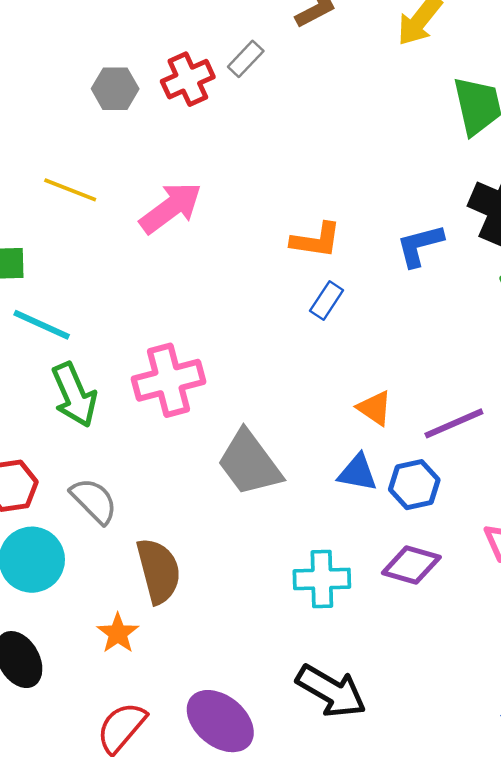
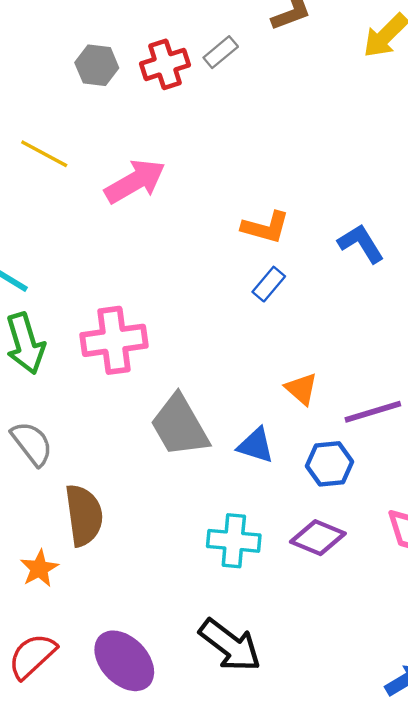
blue L-shape: (420, 245) -> (361, 243), turned 66
blue triangle: (358, 473) -> (256, 445), moved

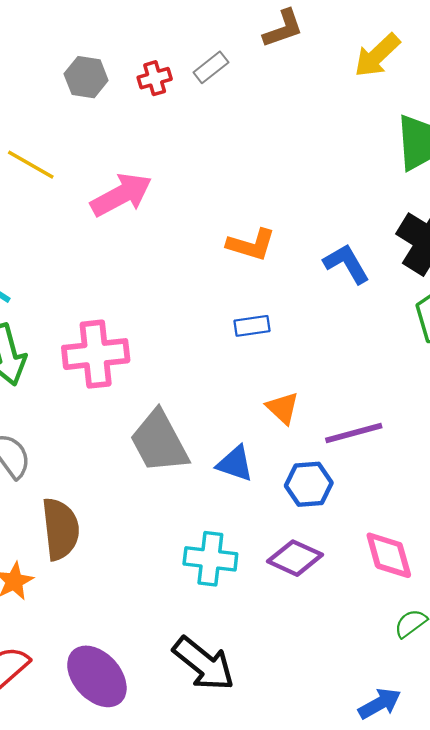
red cross: (165, 64) -> (155, 78), size x0.7
blue rectangle: (269, 284) -> (252, 326), moved, turned 40

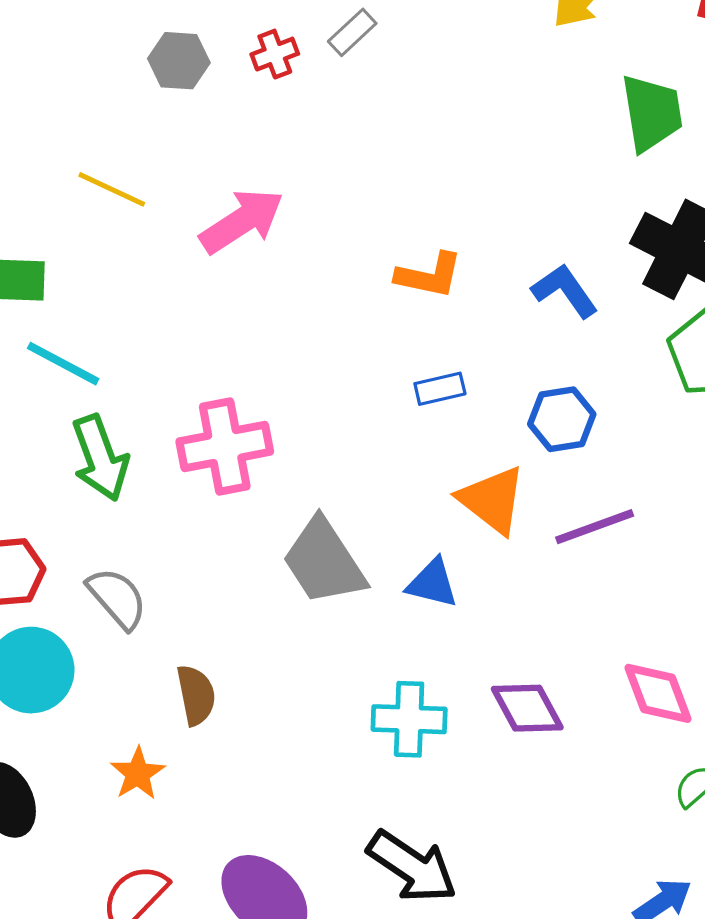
orange triangle: (283, 408) -> (492, 500), size x1.5
blue hexagon: (309, 484) -> (562, 419), moved
brown semicircle: (60, 529) -> (196, 695), size x0.7
purple diamond: (295, 558) -> (527, 708), turned 42

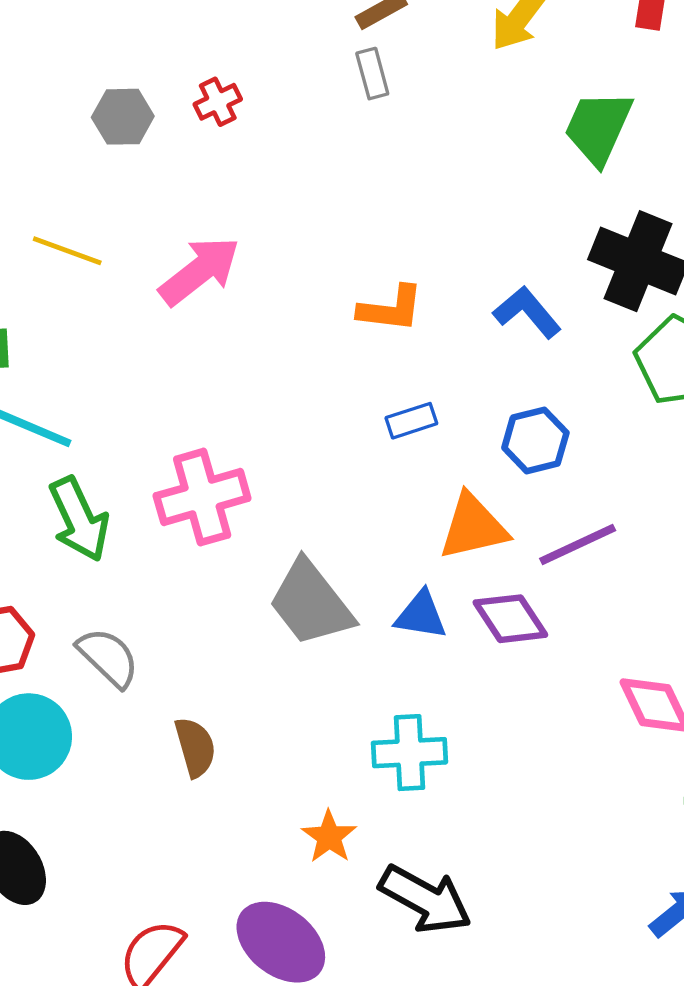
gray rectangle: (352, 32) -> (372, 74), moved, turned -57
green trapezoid: (652, 113) -> (598, 128), turned -142
orange triangle: (492, 500) -> (473, 527), turned -46
purple diamond: (527, 708) -> (510, 619), moved
orange star: (138, 774) -> (329, 837), moved

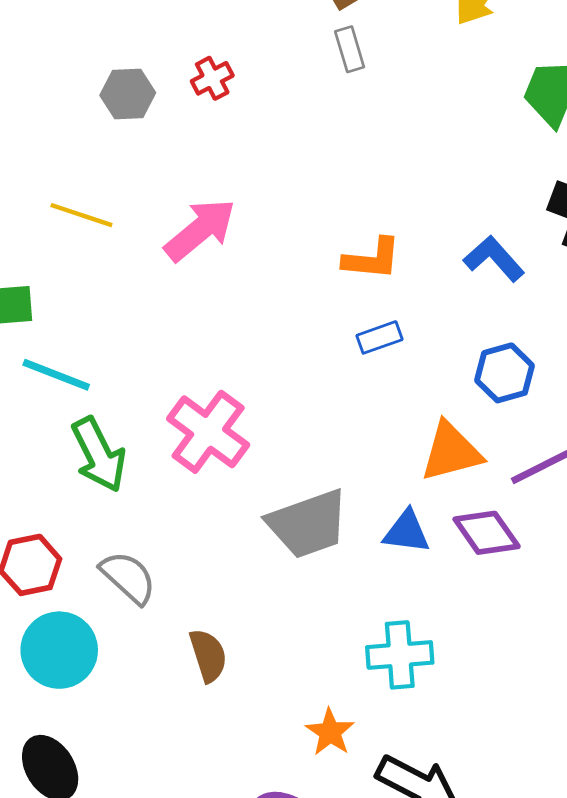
blue rectangle: (411, 421) -> (379, 337), moved
pink cross: (202, 497) -> (208, 432), turned -36
gray trapezoid: (311, 603) -> (308, 524), turned -70

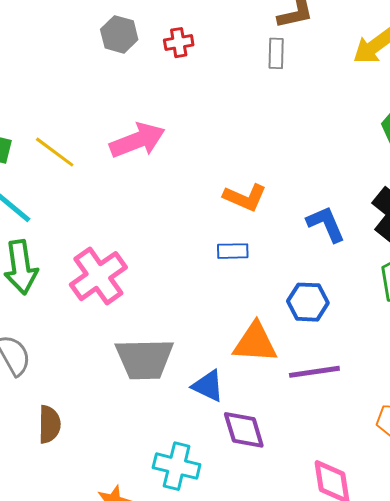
yellow line: (81, 215) -> (55, 152), moved
purple diamond: (487, 533) -> (244, 430), moved

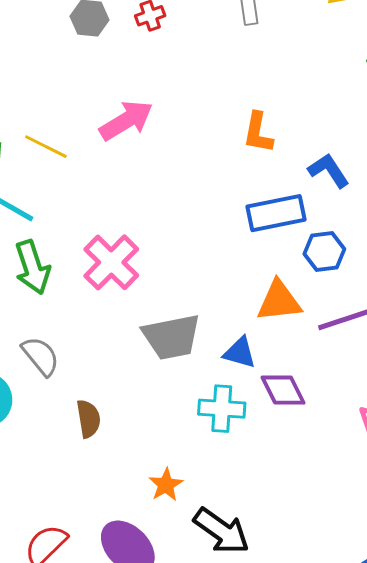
orange L-shape: (245, 197) -> (258, 133), moved, turned 87
blue rectangle: (233, 251) -> (276, 213), moved, size x1.8
cyan cross: (177, 466) -> (222, 409), moved

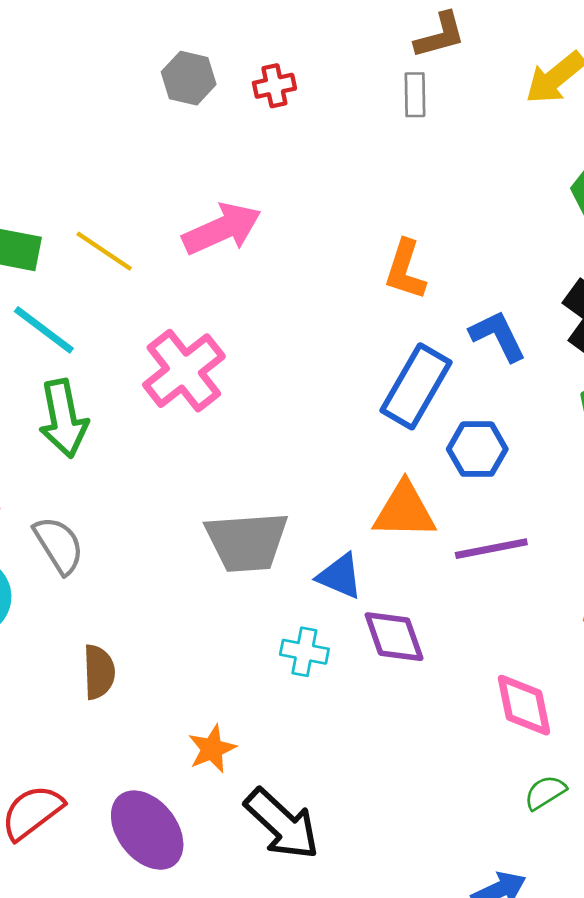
blue rectangle: (276, 213) -> (416, 386), turned -56
pink cross: (111, 262) -> (184, 371), moved
cyan cross: (222, 409) -> (304, 652), size x0.7
brown semicircle: (88, 419) -> (99, 672), moved

